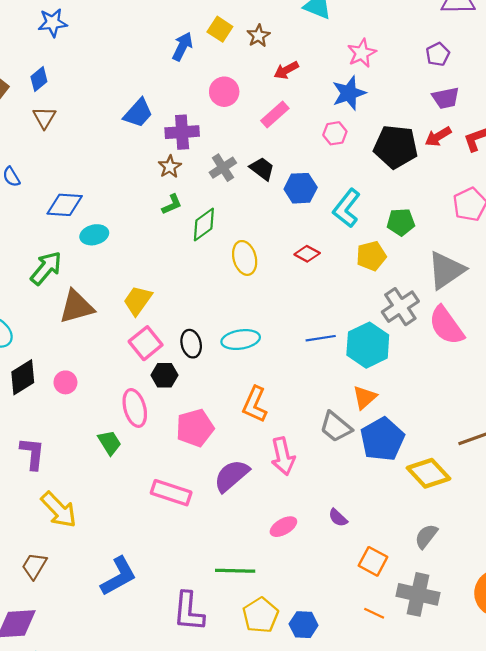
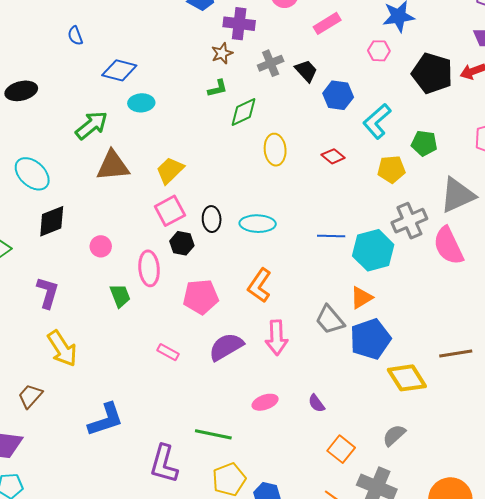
pink circle: (65, 382) -> (101, 246), moved
pink rectangle: (171, 493) -> (168, 352), size x0.6

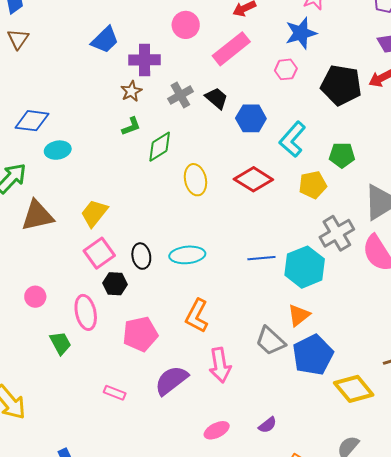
pink rectangle: (327, 23) -> (231, 49), size x1.4
red diamond: (333, 156) -> (253, 179), size x1.6
purple semicircle: (316, 403) -> (267, 425), turned -84

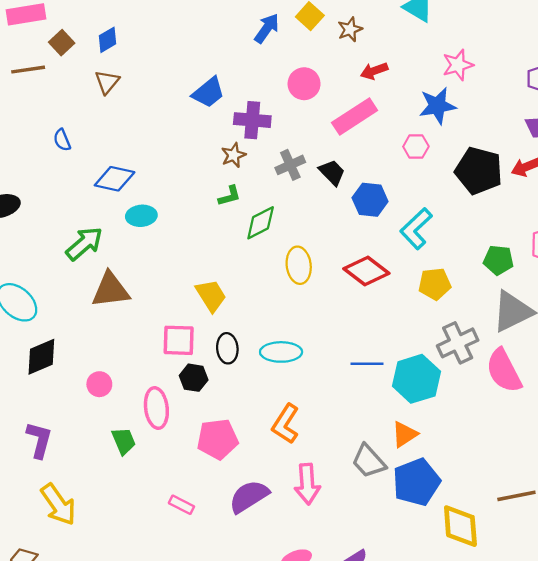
green pentagon: (342, 155) -> (498, 260), moved
yellow trapezoid: (94, 213) -> (211, 296), moved, turned 104
pink square: (99, 253) -> (179, 340), turned 32
yellow diamond: (354, 389) -> (460, 526), turned 30

